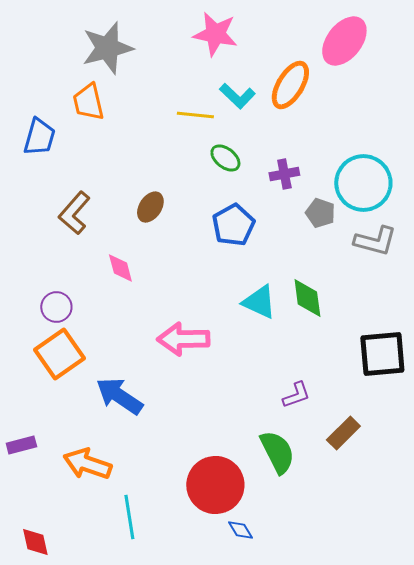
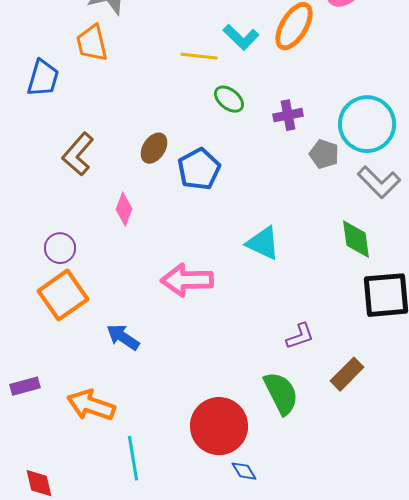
blue pentagon: (233, 225) -> (199, 169), moved
gray L-shape: (375, 241) -> (379, 182), turned 30
pink diamond: (120, 268) -> (124, 209), turned 36
green diamond: (307, 298) -> (356, 239), moved
blue arrow: (119, 396) -> (123, 337), size x0.7

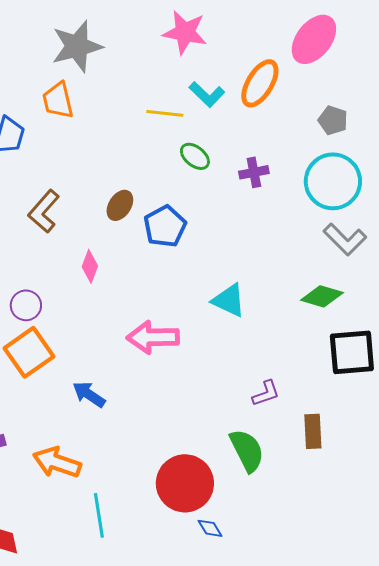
gray pentagon: (324, 154) -> (333, 120), moved
green diamond: (356, 239) -> (322, 296), turned -66
brown rectangle: (347, 374) -> (313, 431), turned -48

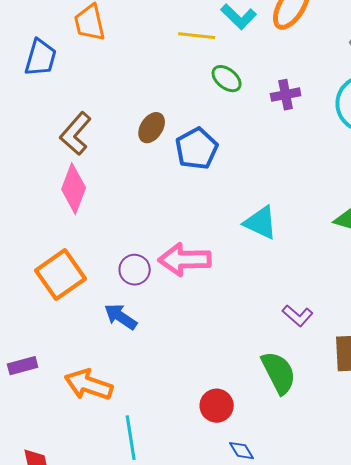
pink diamond: (90, 266) -> (74, 189), moved, size x1.5
purple circle: (26, 305) -> (135, 270), moved
purple L-shape: (266, 393) -> (298, 316), turned 60
red circle: (185, 483) -> (217, 406), size x0.6

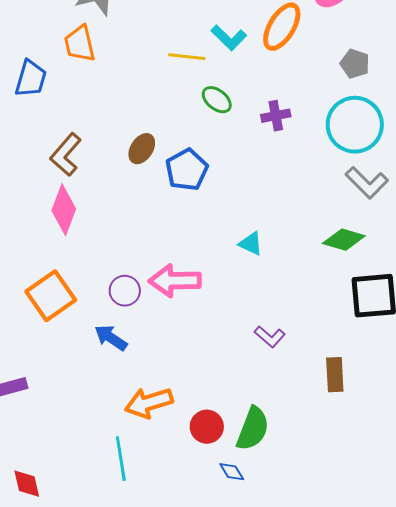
cyan triangle: (261, 223) -> (251, 244), size x0.7
purple L-shape: (298, 316) -> (270, 337), moved
green semicircle: (279, 373) -> (253, 429), moved, turned 48
orange arrow: (89, 385) -> (149, 403), moved, turned -36

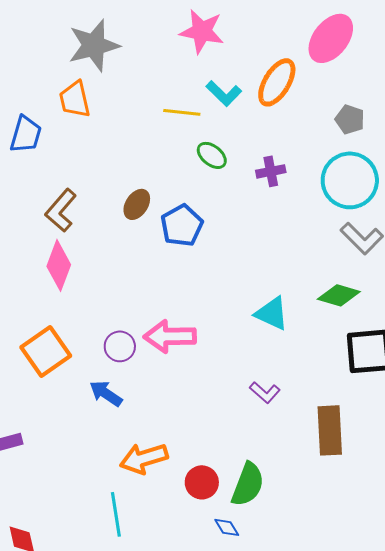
cyan triangle: (251, 244) -> (272, 313), moved, size x1.4
brown rectangle: (335, 375) -> (330, 430), size x1.4

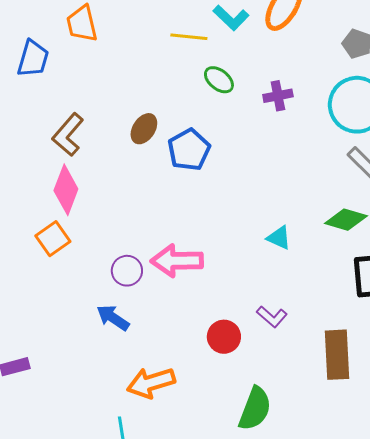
cyan triangle: (272, 313) -> (279, 238), size x0.7
orange square: (46, 351) -> (53, 239), moved, size x0.7
red circle: (202, 482) -> (224, 337), moved

